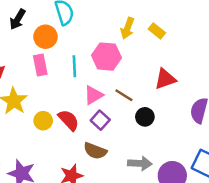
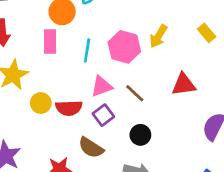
yellow arrow: (127, 28) -> (158, 36), moved
yellow rectangle: (157, 31) -> (207, 33), moved
black circle: (145, 117) -> (140, 135), moved
red semicircle: (69, 120) -> (69, 108), turned 120

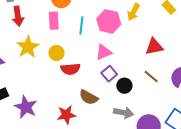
pink triangle: (102, 86) -> (104, 52), moved
brown line: (135, 93) -> (151, 76), moved
yellow circle: (41, 103) -> (56, 53), moved
purple square: (103, 115) -> (109, 74), moved

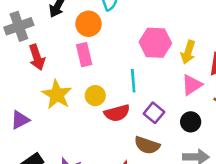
yellow arrow: (133, 12) -> (188, 52), moved
cyan line: (81, 26) -> (133, 81), moved
pink triangle: (104, 52) -> (192, 85), moved
purple square: (109, 74) -> (154, 113), moved

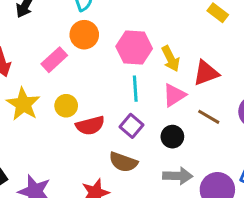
orange circle: (89, 24) -> (84, 35), moved
yellow arrow: (188, 52) -> (171, 59), turned -45
pink rectangle: (84, 55) -> (54, 60), turned 60
cyan line: (133, 81) -> (135, 89), moved

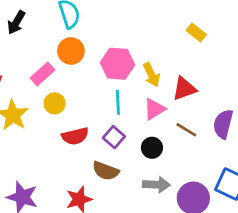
yellow circle: (66, 106) -> (55, 103), moved

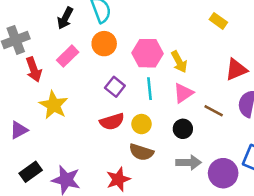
black arrow: (16, 22) -> (65, 18), moved
pink rectangle: (43, 74) -> (68, 56), moved
red triangle: (184, 89) -> (236, 70), moved
yellow circle: (55, 103) -> (141, 124), moved
purple square: (114, 137) -> (115, 87), moved

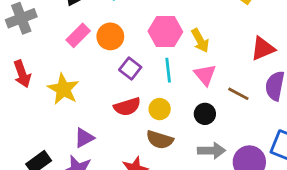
orange circle: (104, 44) -> (110, 36), moved
red arrow: (34, 69) -> (22, 74), moved
pink triangle: (183, 93) -> (205, 75), turned -35
purple triangle: (19, 130) -> (84, 138), moved

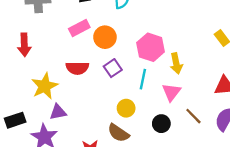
yellow star: (63, 89) -> (45, 86), moved
red semicircle: (127, 107) -> (77, 68), moved

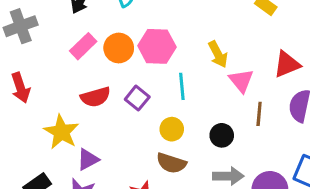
pink hexagon: (151, 47) -> (157, 46), moved
purple square: (113, 68) -> (137, 98), moved
pink triangle: (171, 92) -> (241, 81), moved
brown line: (193, 116) -> (259, 114), turned 66

